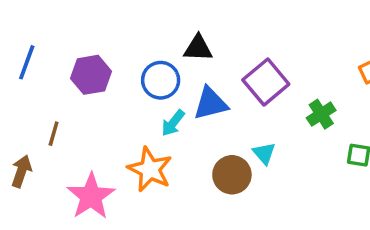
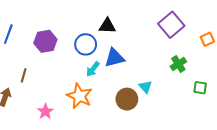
purple square: (266, 82) -> (171, 25), moved
pink star: (91, 196) -> (45, 111), size x0.6

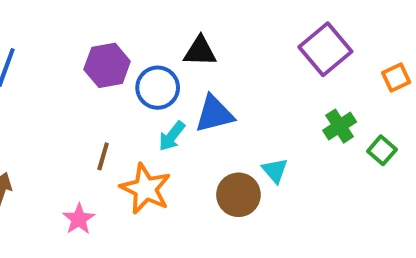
purple hexagon: (45, 41) -> (107, 65), moved
brown line: (24, 75) -> (103, 156), moved
green square: (200, 88) -> (382, 150), moved, turned 32

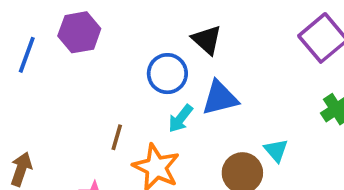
black triangle: (200, 51) -> (207, 40), turned 40
purple hexagon: (107, 65) -> (79, 32), moved

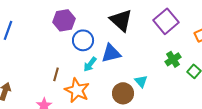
purple hexagon: (79, 32) -> (64, 20), moved
black triangle: (207, 40) -> (121, 20), moved, size x1.4

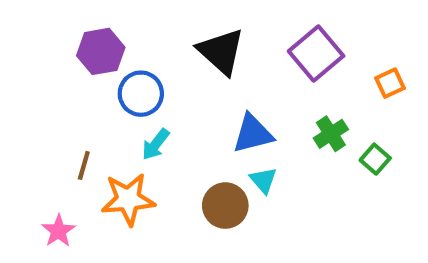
blue triangle: (111, 53) -> (253, 134), moved
orange star: (77, 90) -> (128, 199), turned -30

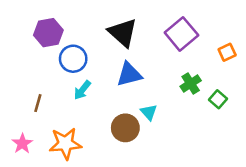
blue triangle: (253, 134) -> (129, 74), moved
orange star: (128, 199) -> (65, 144), moved

